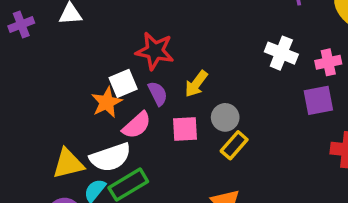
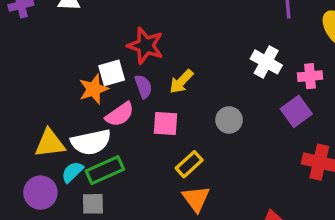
purple square: (318, 100) -> (296, 111), turned -32
gray circle: (225, 117) -> (229, 120), moved
yellow rectangle: (234, 145) -> (189, 164), moved

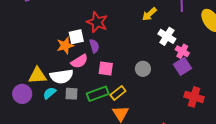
pink cross: (310, 76) -> (182, 51), moved, turned 32
yellow arrow: (181, 82) -> (149, 14), moved
green rectangle: (105, 170) -> (98, 94), moved
purple circle: (40, 193) -> (22, 94), moved
gray square: (93, 204) -> (72, 94), moved

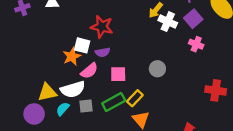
white cross: (167, 36) -> (168, 22), moved
white square: (76, 37) -> (82, 45), turned 35
purple semicircle: (94, 46) -> (103, 52), turned 104
purple square: (182, 66) -> (193, 19), moved

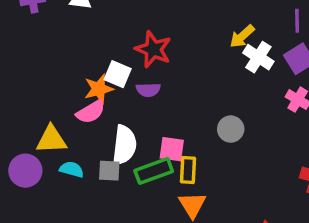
pink semicircle: (89, 71) -> (91, 112), moved
pink square: (118, 74) -> (172, 149), moved
white semicircle: (73, 89) -> (124, 145), moved, turned -75
yellow rectangle: (135, 98) -> (188, 170), turned -49
cyan semicircle: (63, 109) -> (72, 169), turned 56

